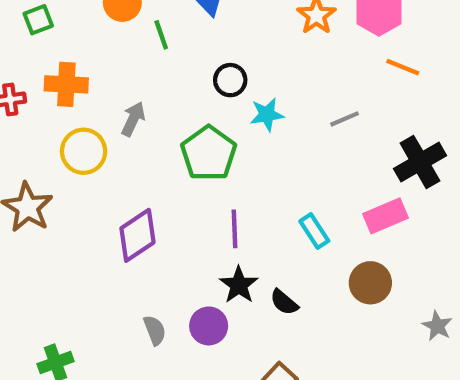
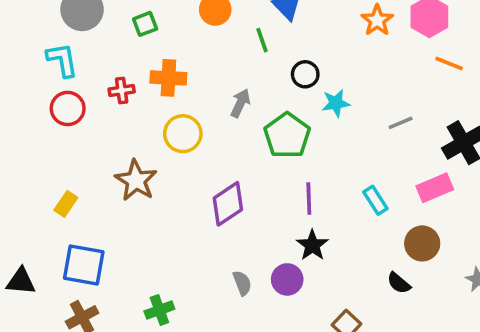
green line: (161, 35) -> (262, 40), moved
gray arrow: (133, 119) -> (240, 103), moved
gray line: (344, 119) -> (401, 123), moved
black semicircle: (284, 302) -> (399, 283), moved

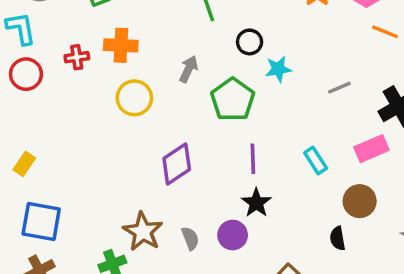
brown star: (136, 180) -> (143, 232), moved
black semicircle: (399, 283) -> (338, 238), turned 40

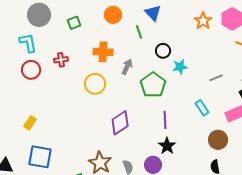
orange cross: (121, 45) -> (103, 52), moved
cyan rectangle: (316, 161) -> (202, 108), moved
brown circle: (360, 201) -> (218, 140), moved

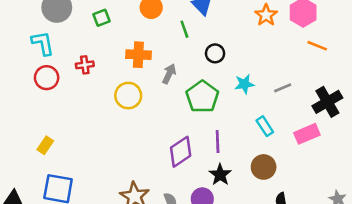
cyan star: (180, 67) -> (244, 84), moved
purple diamond: (120, 123) -> (181, 152), moved
brown circle: (218, 140) -> (264, 167), moved

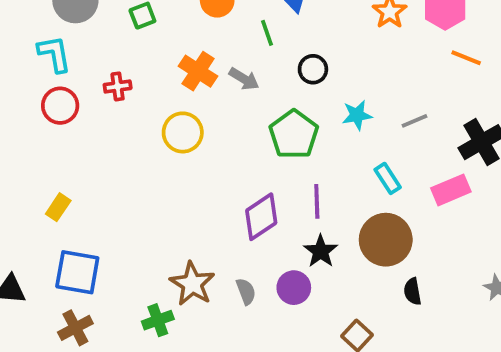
orange cross: (138, 55) -> (198, 71), turned 30
gray arrow: (169, 74) -> (244, 79), moved, turned 96
brown circle: (264, 167) -> (386, 240), size x1.4

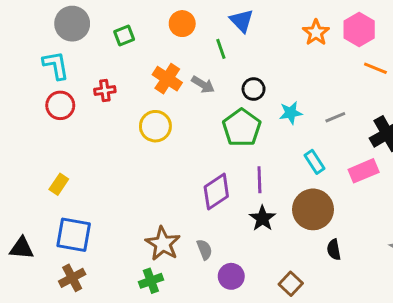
black circle: (313, 69) -> (254, 89), moved
purple circle: (294, 288) -> (231, 276), moved
green cross: (158, 320) -> (151, 281), moved

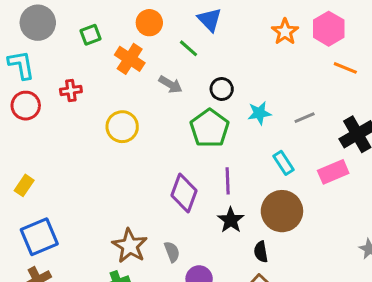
green line: (221, 49) -> (189, 48), turned -30
orange cross: (167, 79) -> (130, 59), moved
purple diamond: (216, 192) -> (184, 193), turned -36
blue square: (74, 235) -> (39, 237), turned -33
black semicircle: (334, 250) -> (261, 252), moved

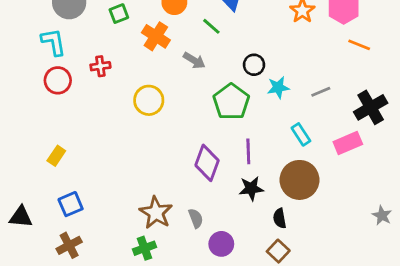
black circle: (222, 89) -> (254, 65), moved
black star: (231, 220) -> (251, 188), turned 30
blue square: (39, 237) -> (71, 204), size x0.7

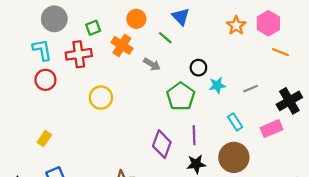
red cross: (100, 66) -> (79, 54), moved, size x1.6
yellow circle: (149, 100) -> (101, 98), moved

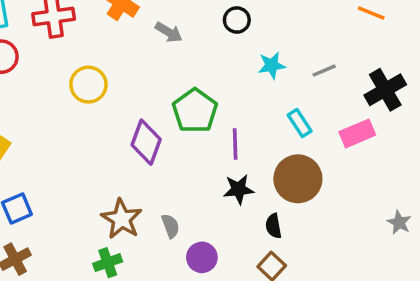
black circle: (198, 68) -> (237, 20), moved
green pentagon: (181, 96) -> (195, 111), moved
purple diamond: (162, 144) -> (146, 142), moved

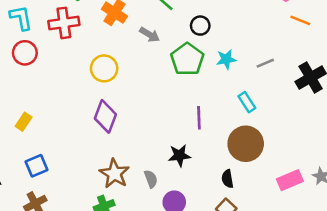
yellow circle: (88, 85) -> (104, 68), moved
green pentagon: (195, 111) -> (187, 59), moved
pink rectangle: (357, 133) -> (290, 180), moved
purple diamond: (146, 142) -> (105, 116), moved
black star: (239, 189) -> (179, 155), moved

